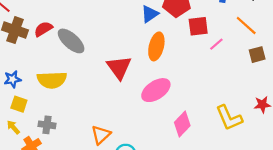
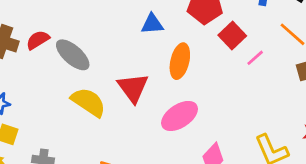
blue triangle: (150, 14) -> (152, 24), moved, turned 30
red square: (198, 26) -> (232, 36), turned -36
yellow semicircle: (52, 80) -> (88, 102), moved, turned -144

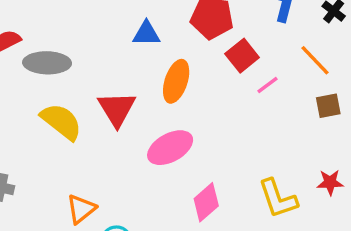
gray ellipse: (73, 55) -> (47, 63), turned -45

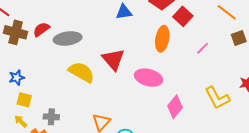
orange ellipse: (176, 81) -> (162, 39), moved
pink line: (267, 85) -> (203, 48), moved
pink ellipse: (170, 148) -> (149, 78), turned 52

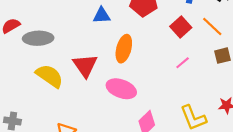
red square: (183, 16) -> (181, 27), moved
orange ellipse: (162, 39) -> (124, 49), moved

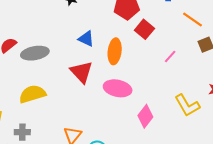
blue triangle: (102, 15) -> (86, 39), moved, turned 36
red square: (181, 27) -> (144, 29), moved
yellow semicircle: (50, 76) -> (32, 94), moved, turned -44

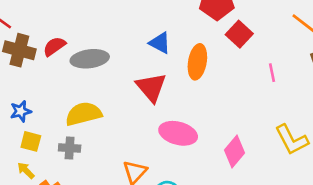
pink line: (170, 57) -> (272, 73), turned -56
pink ellipse: (118, 88) -> (178, 133), moved
gray cross: (22, 132) -> (70, 148), moved

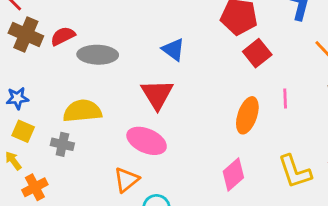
orange ellipse: (197, 62) -> (247, 115), moved
pink ellipse: (178, 133) -> (147, 141), moved

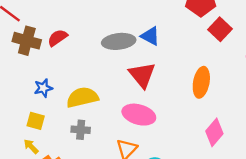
gray ellipse: (98, 55) -> (119, 41), moved
blue star: (17, 98) -> (43, 88), moved
orange ellipse: (247, 115) -> (201, 82), moved
gray cross: (62, 144) -> (81, 130), moved

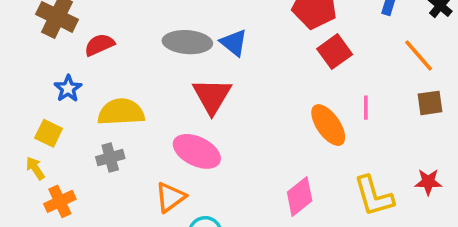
red semicircle: (57, 38) -> (99, 45), moved
orange ellipse: (201, 82) -> (328, 125), moved, turned -56
blue star: (43, 88) -> (68, 88), turned -30
gray cross: (81, 130) -> (110, 158), turned -30

